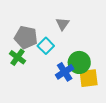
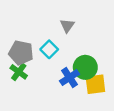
gray pentagon: (26, 37) -> (21, 53), moved
green cross: (18, 57) -> (19, 72), moved

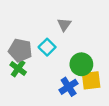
blue cross: (70, 78) -> (69, 87), moved

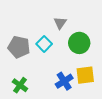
green circle: (81, 64) -> (79, 43), moved
green cross: (18, 69) -> (20, 85), moved

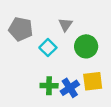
gray pentagon: (19, 47) -> (21, 29), moved
green cross: (20, 85) -> (49, 86), moved, turned -35

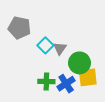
gray triangle: (65, 25) -> (60, 48), moved
green circle: (86, 46) -> (79, 63), moved

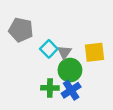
green circle: (79, 63) -> (70, 70), moved
yellow square: (88, 77) -> (95, 52), moved

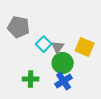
yellow square: (95, 52) -> (85, 47), turned 30
green cross: (50, 88) -> (31, 79), moved

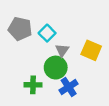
cyan square: (44, 44) -> (47, 33), moved
green circle: (63, 63) -> (56, 68), moved

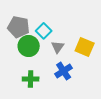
green circle: (56, 68) -> (29, 46), moved
blue cross: (69, 87) -> (64, 71), moved

